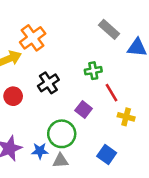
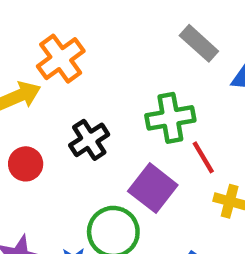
green cross: (93, 71) -> (170, 118), size x1.5
purple square: (84, 110) -> (153, 188), size x1.5

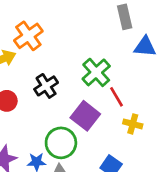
gray rectangle: (199, 43) -> (125, 17), moved, turned 35
green cross: (170, 118) -> (96, 72), turned -32

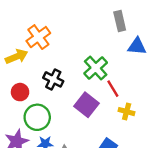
black cross: (46, 86) -> (53, 79), turned -30
green circle: (61, 143) -> (37, 117), moved

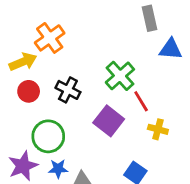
red circle: (20, 92) -> (29, 91), moved

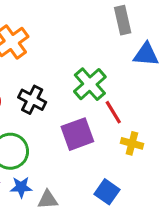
purple square: (109, 121) -> (77, 134), turned 32

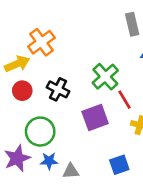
blue square: (107, 192) -> (119, 165), turned 36

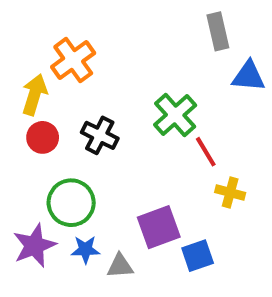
yellow arrow: (17, 64) -> (34, 95), turned -50
purple square: (95, 117) -> (159, 227), moved

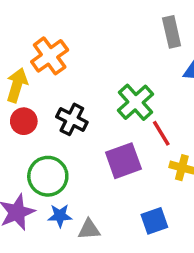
purple square: (159, 227) -> (123, 161), moved

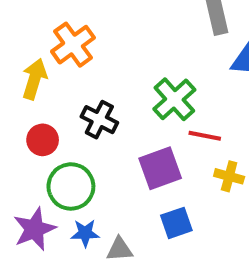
red circle: (24, 121) -> (43, 140), moved
red line: (161, 133) -> (205, 136), turned -48
blue square: (154, 221) -> (176, 223), moved

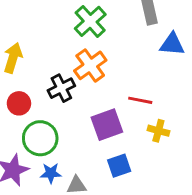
orange cross: (73, 45) -> (90, 65), moved
green cross: (174, 99) -> (90, 21), moved
black cross: (99, 120) -> (61, 88), turned 36

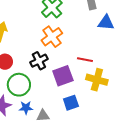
black cross: (61, 88) -> (39, 61), moved
yellow cross: (158, 131) -> (97, 80), size x1.5

